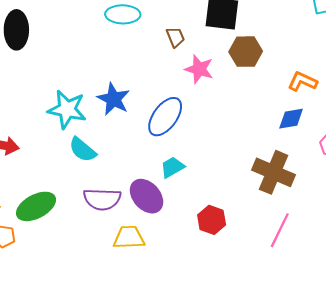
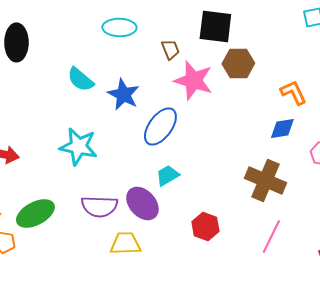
pink star: (199, 69) -> (193, 80), size x1.4
orange L-shape: (302, 82) -> (293, 92), turned 40
blue star: (113, 99) -> (123, 94), moved
cyan star: (67, 109) -> (78, 146), moved
cyan semicircle: (82, 150) -> (80, 79), moved

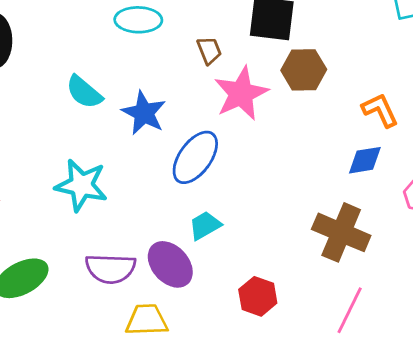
pink star: (193, 80) -> (241, 93), turned 30

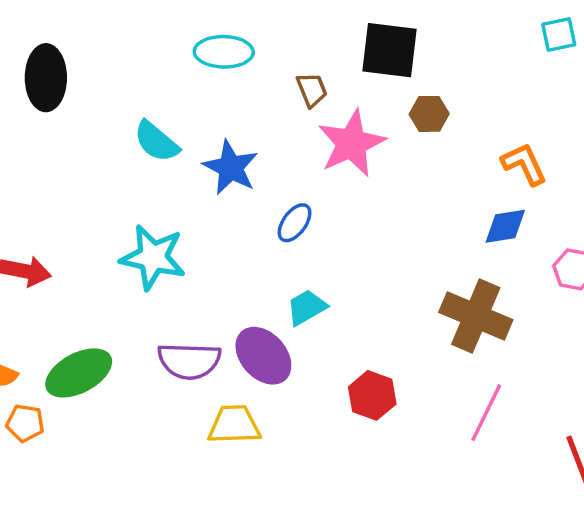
brown hexagon: (304, 70) -> (429, 114), size x0.7
blue ellipse: (195, 157) -> (295, 223), size x0.6

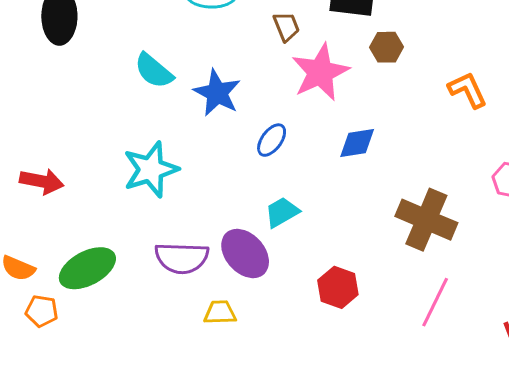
blue diamond: (505, 226) -> (357, 143), moved
cyan star: (153, 257) -> (151, 169), turned -30
yellow trapezoid: (234, 425) -> (220, 312), size x0.7

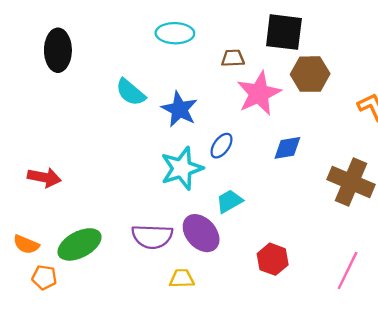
brown trapezoid: (286, 27) -> (233, 58), turned -70
brown hexagon: (387, 47) -> (310, 74), size x1.5
cyan star: (151, 169) -> (182, 168), moved
brown cross: (426, 220) -> (351, 182), moved

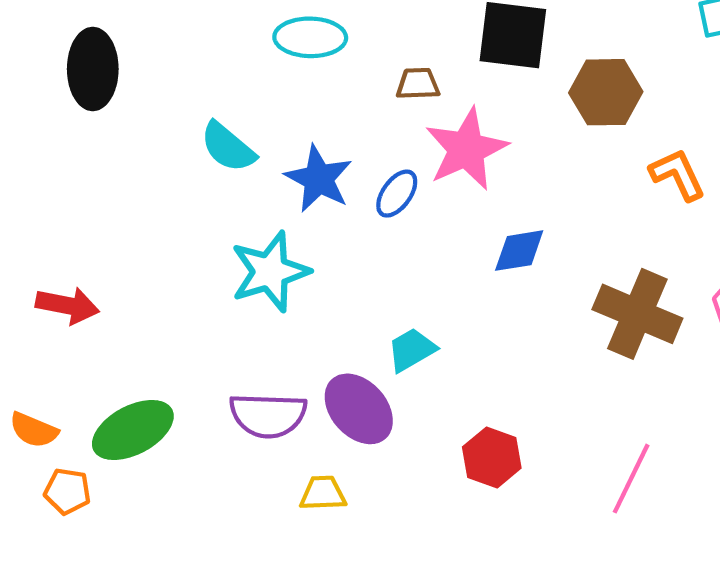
brown hexagon: (310, 74) -> (606, 92), moved
blue ellipse: (221, 146) -> (397, 194), moved
cyan star: (182, 168) -> (270, 272), moved

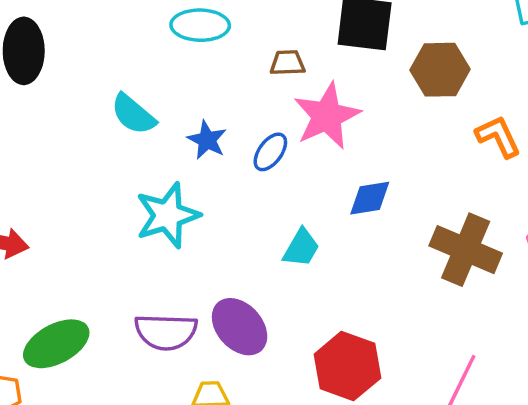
blue star: (319, 179) -> (207, 140), size x0.7
cyan trapezoid: (412, 350) -> (301, 248), moved, turned 150
red hexagon: (492, 457) -> (347, 366), size x1.4

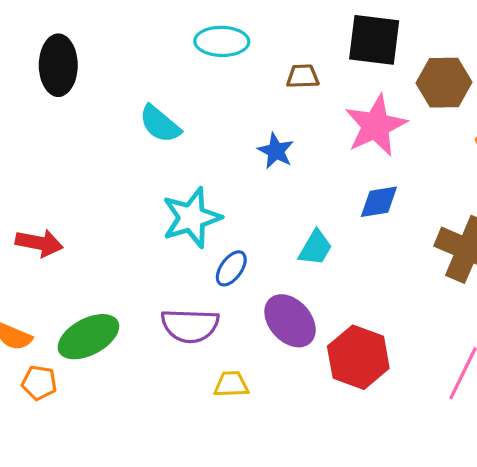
pink star: (327, 116) -> (376, 126), moved
blue star: (207, 140) -> (276, 151), moved
blue ellipse: (270, 152) -> (231, 268), moved
purple ellipse: (240, 327) -> (290, 321), moved

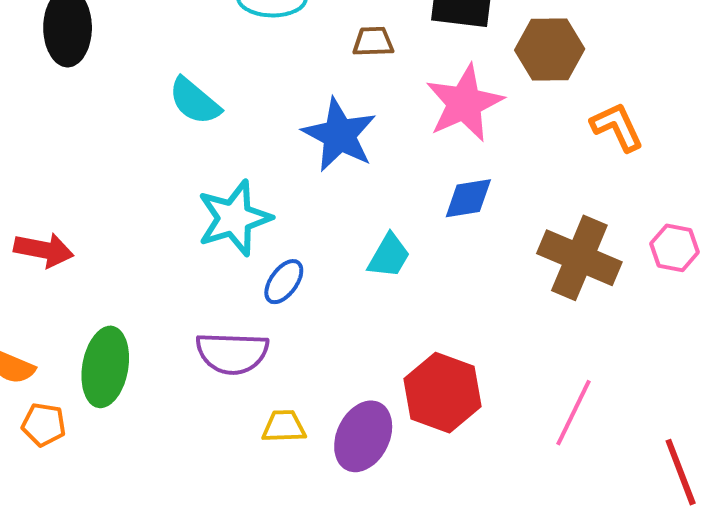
blue star: (276, 151) -> (339, 135), size x1.6
purple ellipse: (290, 321) -> (363, 436), moved, turned 68
green ellipse: (88, 337) -> (105, 367), turned -52

